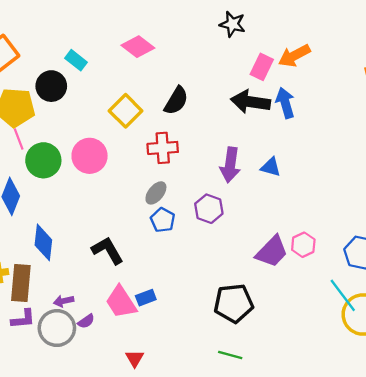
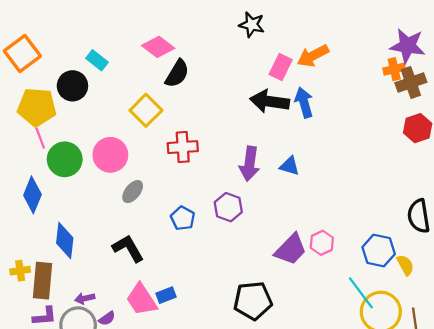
black semicircle: (176, 101) -> (177, 74), moved
gray ellipse: (156, 193) -> (133, 192), moved

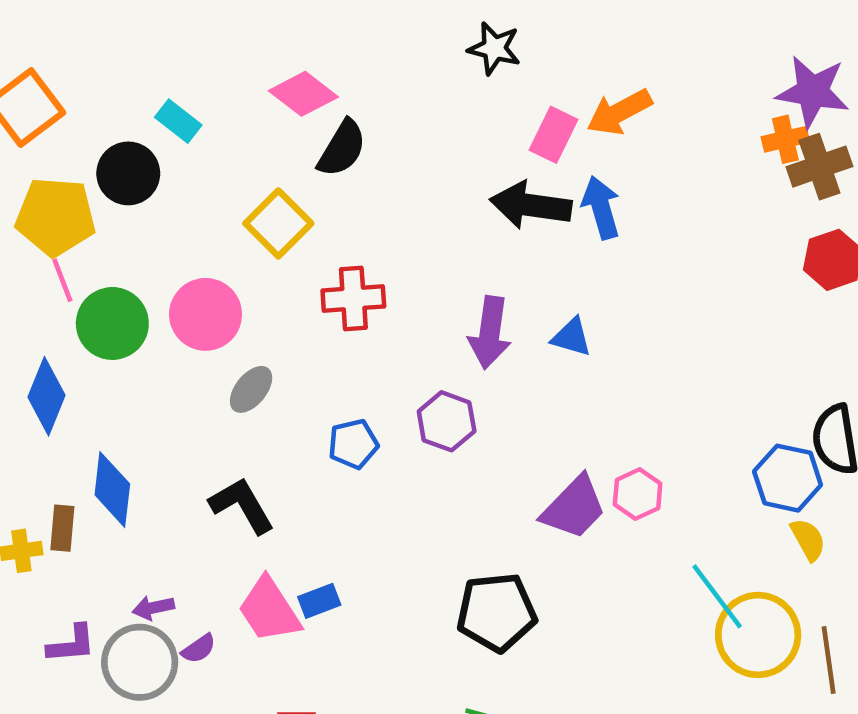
blue pentagon: (183, 218) -> (353, 444), turned 30
blue hexagon: (379, 251) -> (788, 478), moved
brown rectangle: (42, 281) -> (62, 528), moved, size x0.6

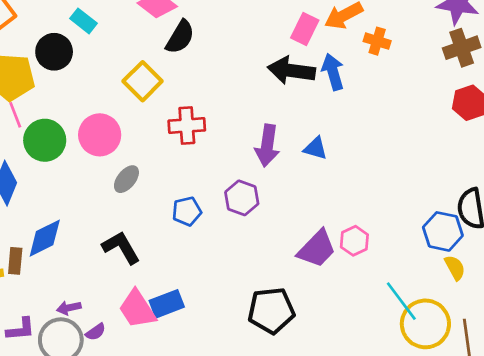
orange cross: (785, 139) -> (377, 41), moved, turned 30
blue diamond: (112, 489) -> (45, 238), turned 57
blue rectangle: (319, 601) -> (167, 304), size x1.4

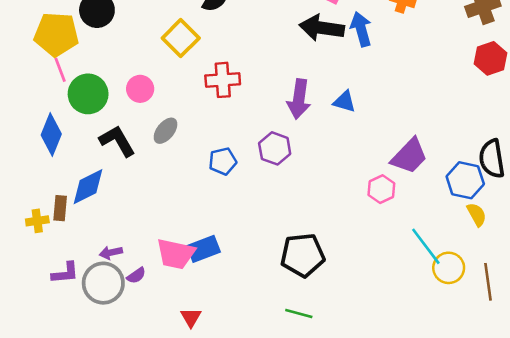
pink circle: (100, 135) -> (140, 89), size x0.7
black L-shape: (121, 247) -> (117, 141), moved
purple trapezoid: (317, 249) -> (409, 156), moved
pink trapezoid: (137, 309) -> (176, 254), turned -45
yellow circle: (425, 324) -> (449, 268), size x0.7

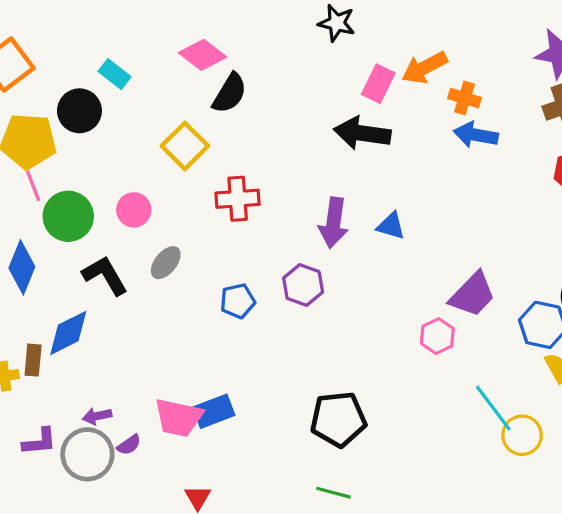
blue arrow: (361, 29) -> (476, 135), moved, turned -64

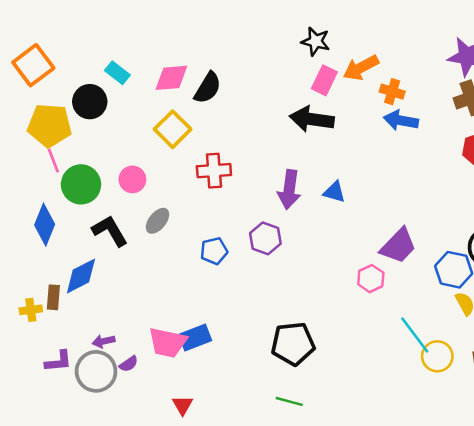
black star: (337, 23) -> (316, 41), moved
pink diamond: (202, 55) -> (171, 78), moved, turned -42

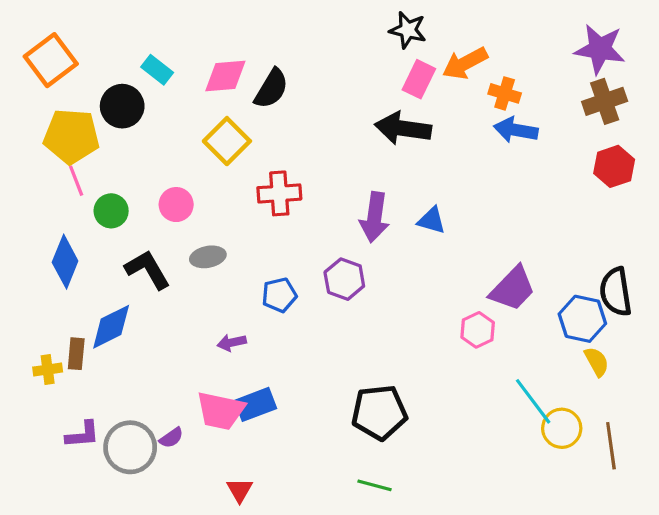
green circle: (81, 184) -> (111, 211), size x0.7
gray ellipse: (158, 221) -> (208, 257), turned 40
purple arrow: (104, 341) -> (232, 343), moved

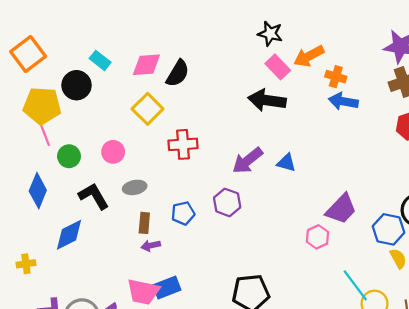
pink rectangle: (419, 79) -> (278, 67), turned -70
purple arrow: (374, 217) -> (248, 161), turned 44
brown rectangle: (76, 354) -> (144, 223), moved

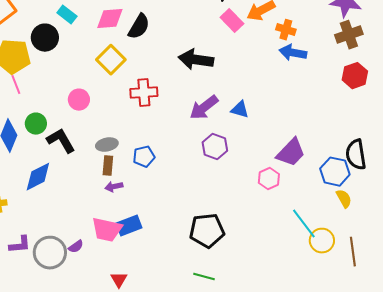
black arrow: (267, 100) -> (196, 60), moved
green circle: (69, 156) -> (36, 124), moved
gray ellipse: (135, 187) -> (107, 145), moved
purple hexagon: (227, 202) -> (215, 147), moved

